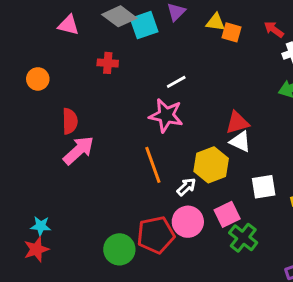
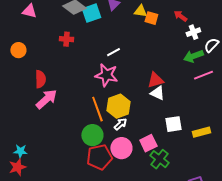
pink triangle: (68, 25) -> (29, 11), moved
yellow hexagon: (211, 165) -> (118, 106), moved
green circle: (119, 249) -> (92, 135), moved

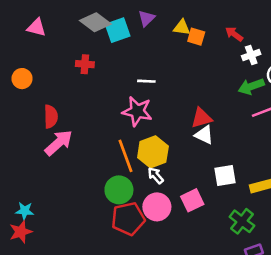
white line: (113, 52) -> (146, 81), turned 32
white arrow: (120, 124) -> (156, 175), turned -88
green cross: (159, 159) -> (242, 221), moved

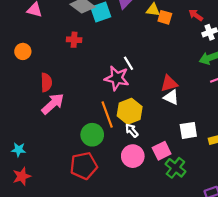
white line: (146, 81) -> (129, 63), moved, turned 56
green circle: (119, 190) -> (92, 135), moved
cyan star: (25, 211) -> (19, 150), moved
red pentagon: (128, 219) -> (84, 166), moved
green cross: (242, 221) -> (175, 168), moved

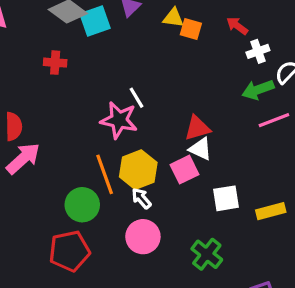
pink square: (162, 151) -> (184, 170), moved

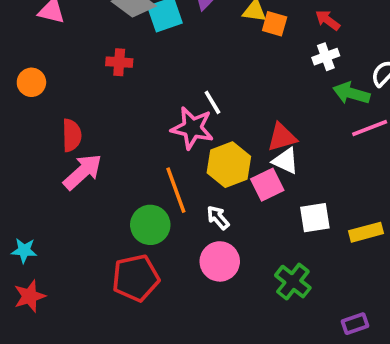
white cross: (258, 51) -> (326, 57), moved
green arrow: (258, 90) -> (351, 93), turned 36
yellow hexagon: (138, 170) -> (229, 165), moved

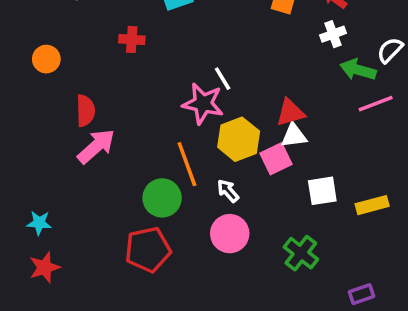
white triangle: (286, 161) -> (294, 136), turned -32

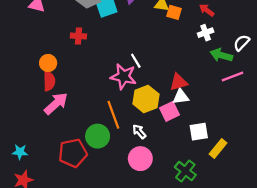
orange circle: (46, 59) -> (48, 63), moved
yellow rectangle: (372, 205) -> (218, 148), moved, turned -36
red pentagon: (148, 250) -> (73, 153), moved

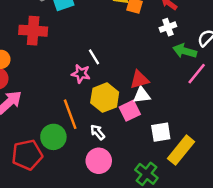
red cross: (78, 36) -> (33, 31), size x1.6
pink star: (123, 76) -> (81, 74), size x0.7
pink line: (233, 76) -> (197, 74), turned -30
yellow rectangle: (218, 148) -> (181, 150), size x1.4

